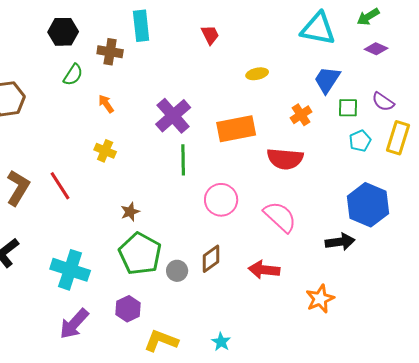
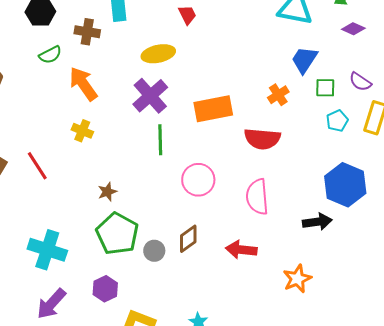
yellow ellipse: (257, 74) -> (158, 54), moved, size x1.5
green semicircle: (73, 75) -> (50, 55), turned 30
orange arrow: (106, 104) -> (83, 84), size x1.8
pink semicircle: (280, 217) -> (257, 197), turned -138

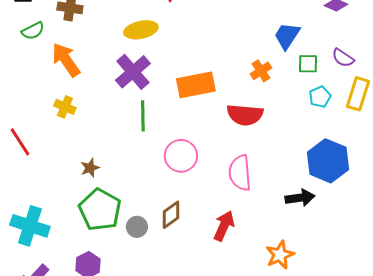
red arrow: (241, 250) -> (224, 226), turned 108

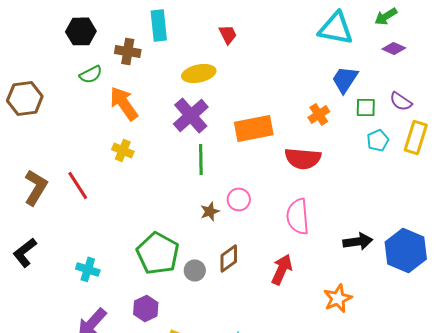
pink circle: (181, 156) -> (239, 199), size x0.7
blue hexagon: (328, 161) -> (406, 250), moved
brown star: (90, 168) -> (210, 211), moved
cyan cross: (30, 226) -> (88, 269), size x0.6

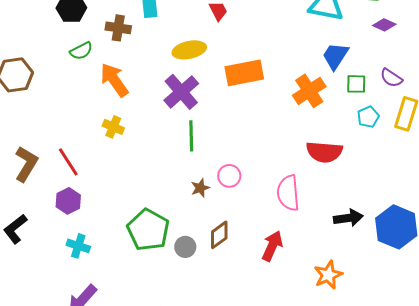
orange cross: (319, 114) -> (309, 91), size x1.5
orange rectangle: (254, 128) -> (244, 73), moved
red semicircle: (303, 158) -> (324, 152), moved
purple hexagon: (146, 308) -> (68, 201), moved

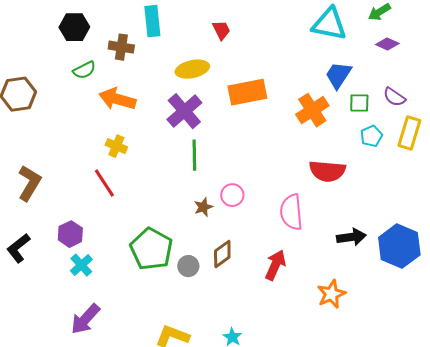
orange arrow: (114, 80) -> (117, 99), turned -39
red line: (68, 162) -> (104, 183), moved
purple hexagon: (68, 201) -> (70, 234), moved
cyan cross: (78, 246) -> (81, 265), turned 30

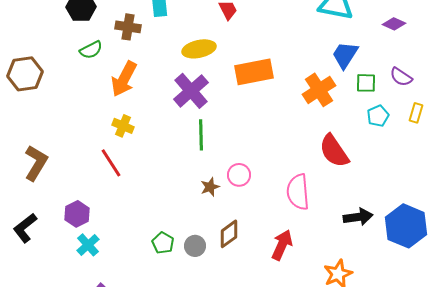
orange arrow: (117, 99) -> (124, 79), turned -78
yellow rectangle: (409, 133) -> (416, 113), size x0.6
red semicircle: (327, 171) -> (334, 151), turned 51
green pentagon: (151, 249) -> (163, 243), moved, size x0.5

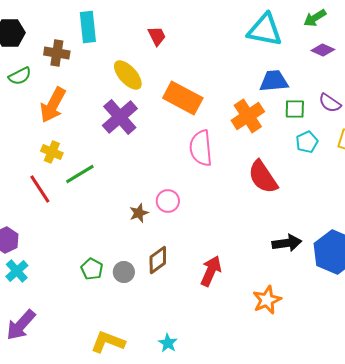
yellow ellipse: (199, 49) -> (128, 75), turned 60
blue trapezoid: (345, 55) -> (274, 81), turned 52
orange rectangle: (254, 72) -> (183, 98), turned 39
green line: (201, 135) -> (80, 174), moved, turned 60
pink semicircle: (298, 192) -> (201, 148), moved

